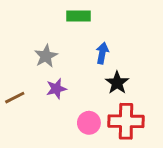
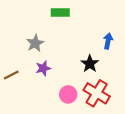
blue arrow: (102, 53) -> (108, 41), moved
red cross: (126, 121) -> (97, 93), turned 30

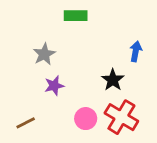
brown line: (11, 75) -> (26, 123), moved

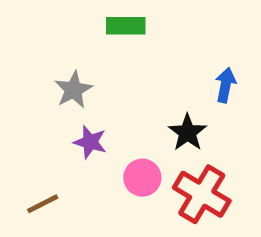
purple star: (54, 86) -> (90, 142), turned 30
pink circle: (86, 119) -> (142, 178), moved

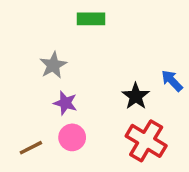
blue arrow: (225, 85) -> (172, 81), moved, turned -55
pink circle: (142, 178) -> (72, 137), moved

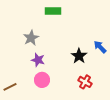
red cross: (146, 141) -> (85, 82), size x0.6
brown line: (31, 148) -> (10, 87), moved

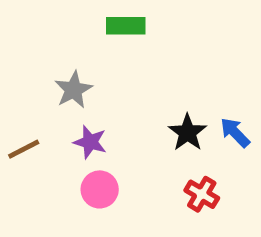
blue arrow: (100, 47) -> (235, 133), moved
brown line: (10, 87) -> (24, 149), moved

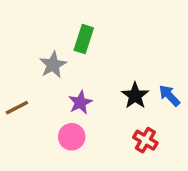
green rectangle: (126, 26) -> (84, 39), moved, turned -72
purple star: (90, 142) -> (80, 102), moved, turned 30

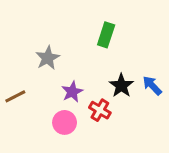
green rectangle: (84, 39) -> (106, 35), moved
red cross: (145, 140) -> (100, 110), moved

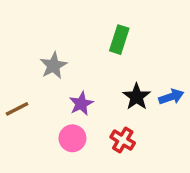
blue arrow: (152, 86) -> (171, 97), turned 115
red cross: (100, 110) -> (123, 140), moved

